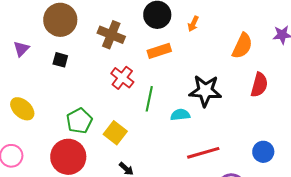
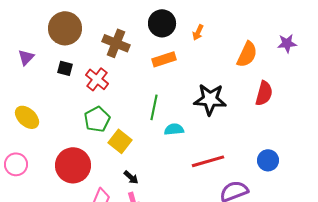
red cross: (122, 78) -> (97, 79), moved
cyan semicircle: (180, 115) -> (174, 129), moved
green pentagon: (79, 121) -> (97, 119), moved

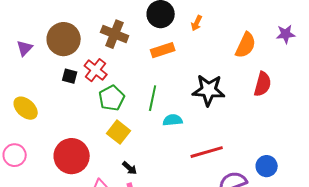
brown circle: (65, 28) -> (64, 39), moved
black square: (65, 68) -> (70, 76), moved
green pentagon: (97, 119) -> (112, 98), moved
blue circle: (268, 160) -> (267, 166), moved

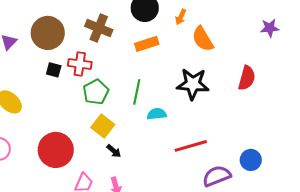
orange semicircle: (246, 45) -> (203, 39), moved, turned 124
red cross: (96, 70) -> (80, 64), turned -30
black arrow: (130, 168) -> (114, 151), moved

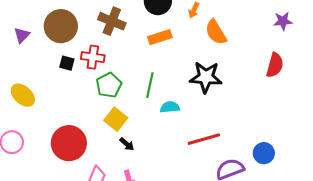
red semicircle: (247, 78) -> (275, 65), moved

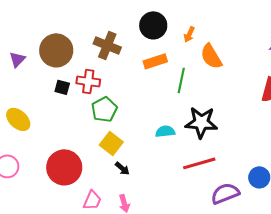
black star: (206, 77) -> (201, 122), moved
green line: (150, 85) -> (181, 80), moved

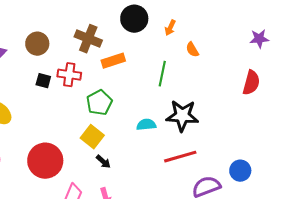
brown circle: (56, 50) -> (37, 44), size x0.7
orange semicircle: (211, 56) -> (192, 50), size x0.6
orange rectangle: (155, 61) -> (113, 61), moved
green pentagon: (104, 109) -> (99, 103), moved

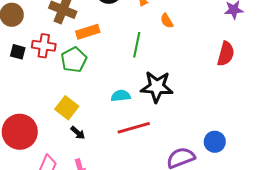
green pentagon: (99, 103) -> (74, 60), moved
red line: (180, 157) -> (134, 128), moved

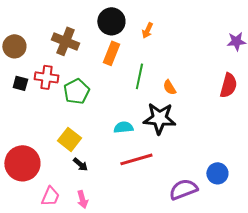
orange semicircle: (167, 21) -> (169, 87), moved
orange rectangle: (88, 32) -> (111, 53), moved, turned -50

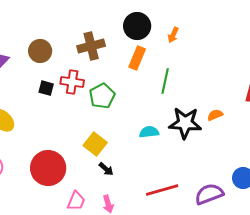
brown cross: (65, 41) -> (91, 46), turned -36
orange semicircle: (169, 87) -> (215, 115), moved, turned 98
red line: (136, 159) -> (162, 190), moved

